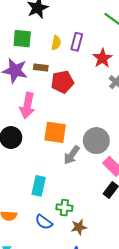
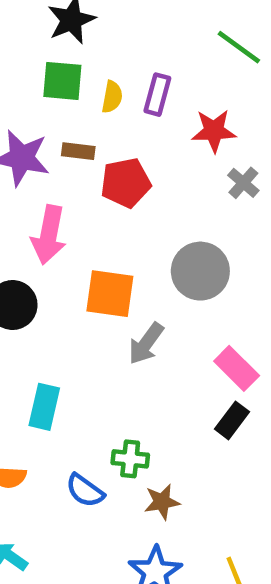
green square: (22, 39) -> (62, 81), moved
red star: (103, 58) -> (214, 131), turned 30
gray circle: (96, 141) -> (200, 271), moved
cyan rectangle: (39, 186) -> (44, 407), moved

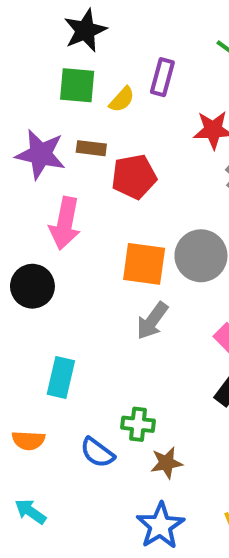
purple rectangle: (157, 95) -> (162, 77), moved
yellow semicircle: (112, 97) -> (122, 99), turned 32
orange square: (110, 294) -> (144, 264), moved

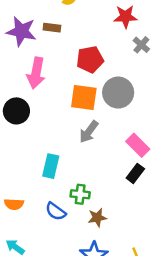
red pentagon: (134, 177) -> (90, 59), moved
cyan rectangle: (61, 378) -> (51, 166), moved

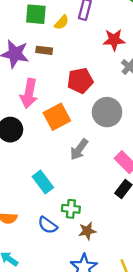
orange square: (84, 97) -> (57, 117), moved, turned -36
cyan rectangle: (51, 166) -> (43, 182), turned -50

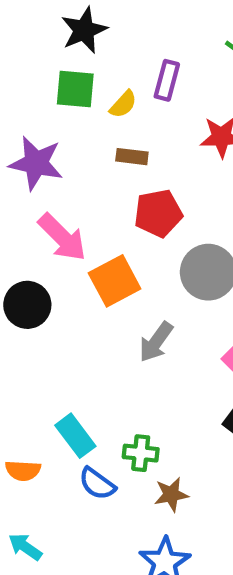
brown rectangle: (44, 50) -> (132, 157), moved
pink arrow: (29, 93) -> (62, 237), turned -56
cyan rectangle: (43, 182) -> (75, 436), moved

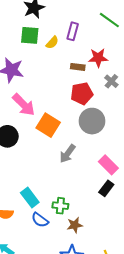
brown rectangle: (132, 157) -> (78, 67), moved
red pentagon: (158, 213) -> (82, 93), moved
orange square: (115, 281) -> (48, 125), turned -30

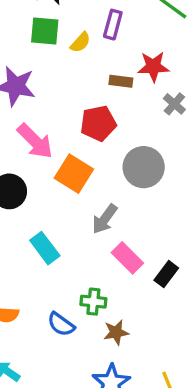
red pentagon: (82, 93) -> (98, 123), moved
pink rectangle: (108, 165) -> (127, 258), moved
cyan rectangle: (30, 198) -> (45, 248), moved

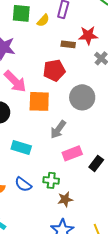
orange square: (74, 174) -> (39, 101), turned -30
cyan rectangle: (45, 248) -> (21, 147), turned -36
pink rectangle: (127, 258) -> (72, 153), turned -66
blue semicircle: (61, 324) -> (23, 184), moved

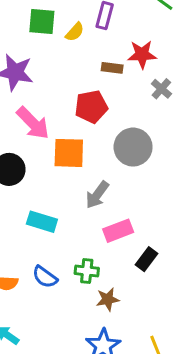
black rectangle: (96, 163) -> (146, 259), moved

